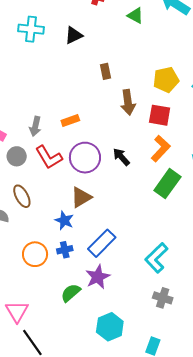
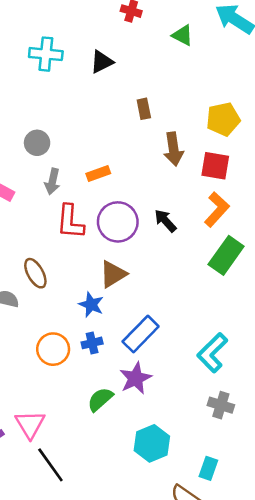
gray circle: (17, 156) -> (37, 143), moved
red L-shape: (49, 157) -> (70, 222), turned 36

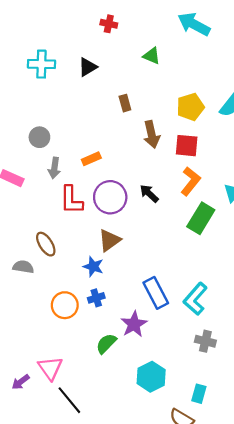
green triangle: (183, 35) -> (152, 56), moved
blue rectangle: (141, 334) -> (156, 293), moved, turned -68

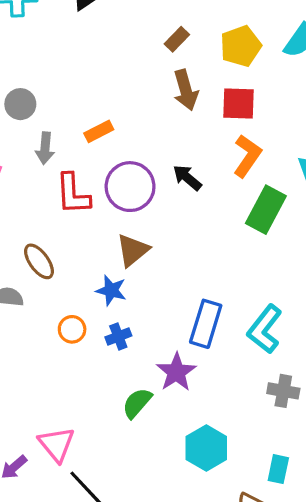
brown rectangle: (125, 103) -> (177, 39), moved, turned 63
blue rectangle: (156, 293) -> (206, 324), turned 48
orange circle: (65, 305) -> (72, 329), moved, size x0.7

